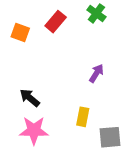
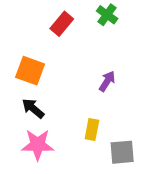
orange square: (20, 32) -> (30, 71), moved, size x1.4

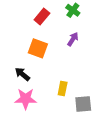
orange square: (30, 71) -> (38, 48), moved
purple arrow: (107, 81) -> (73, 39), moved

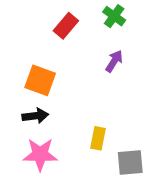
orange square: (38, 48) -> (40, 80), moved
black arrow: (22, 74) -> (35, 116), turned 133

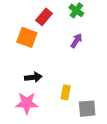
orange square: (40, 80) -> (27, 37), moved
black arrow: (35, 116) -> (33, 77), moved

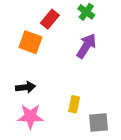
purple arrow: (76, 41) -> (86, 46), size x1.5
black arrow: (33, 77) -> (26, 87), moved

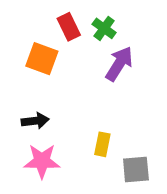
green cross: (86, 12) -> (104, 28), moved
red rectangle: (50, 19) -> (69, 27), turned -66

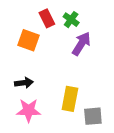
yellow rectangle: (102, 144) -> (70, 99), size x1.5

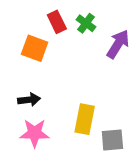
purple arrow: (81, 44) -> (118, 44), moved

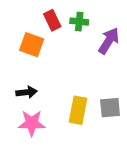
green cross: (86, 23) -> (79, 22), turned -30
gray square: (112, 140) -> (110, 108), moved

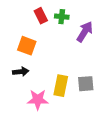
orange square: (32, 45) -> (27, 46), moved
pink star: (32, 123) -> (38, 100), moved

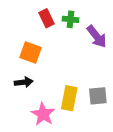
purple arrow: (85, 32) -> (97, 37), turned 110
pink star: (38, 100) -> (43, 114), turned 30

